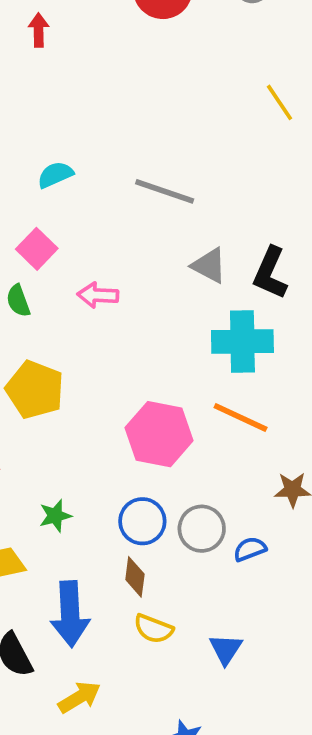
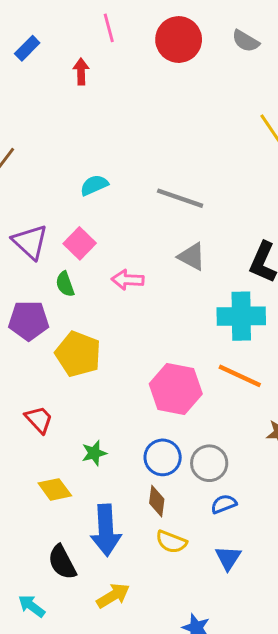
gray triangle: (209, 265) -> (192, 256), moved
blue semicircle: (250, 549) -> (224, 504), moved

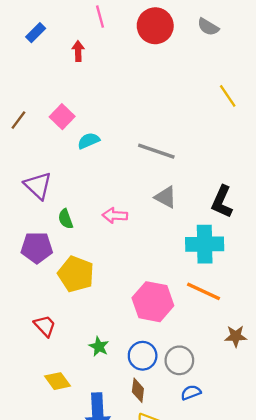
pink square: (80, 243) -> (62, 117), moved
green star: (94, 453) -> (99, 347), moved, turned -30

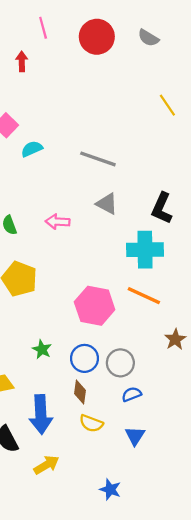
brown star: (236, 336) -> (175, 339), turned -30

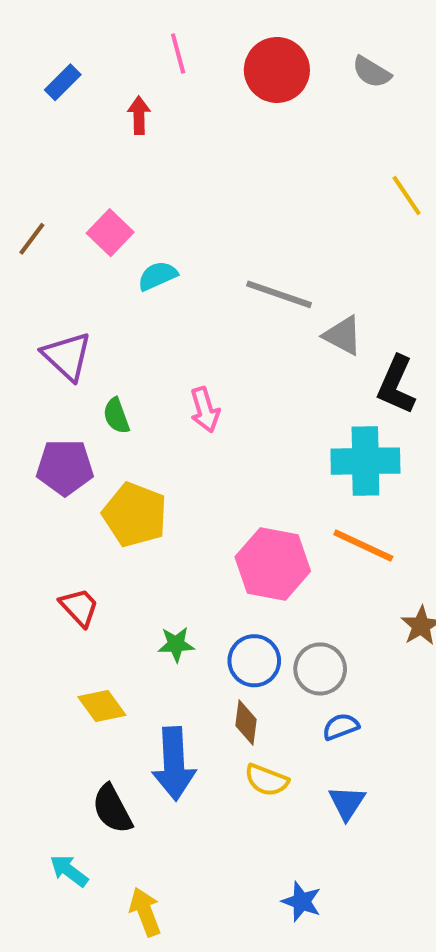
gray triangle: (107, 204) -> (343, 336), moved
pink arrow: (58, 222) -> (205, 410), turned -110
green star: (42, 349) -> (176, 644), turned -30
yellow arrow: (46, 465) -> (145, 912), moved, turned -80

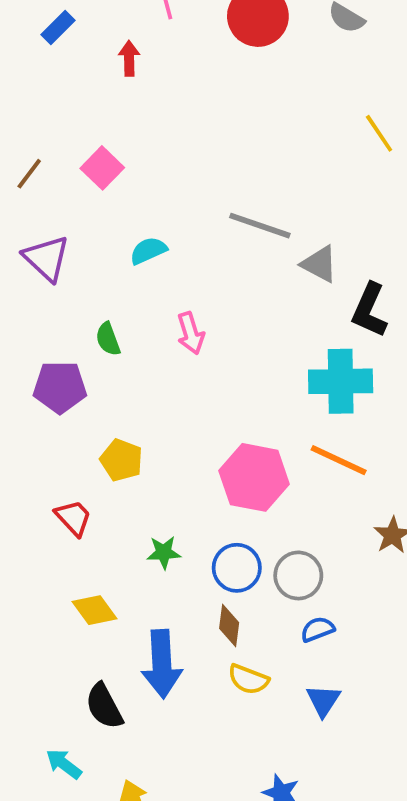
cyan semicircle: (158, 276) -> (148, 251), moved
purple triangle: (67, 356) -> (46, 258), moved
yellow pentagon: (135, 515) -> (121, 460), moved, size x0.7

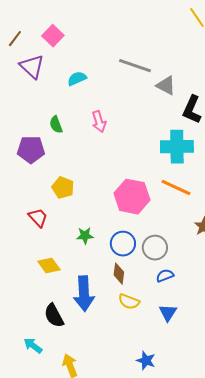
purple triangle: (46, 258) -> (32, 67), moved

